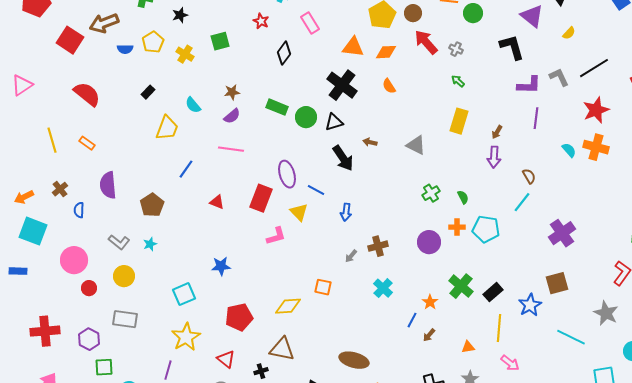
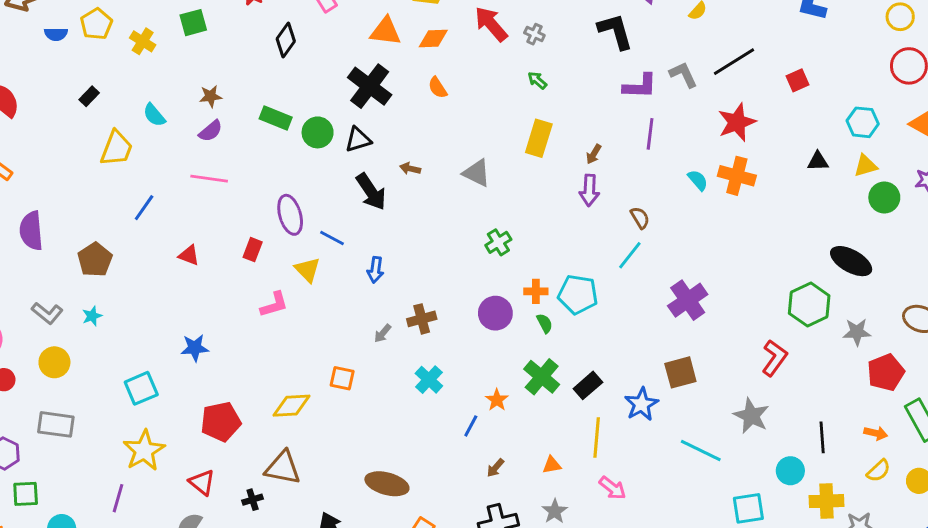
green semicircle: (463, 197) -> (545, 323), moved
red rectangle: (261, 198) -> (253, 250), size x0.6
brown arrow: (429, 335) -> (495, 468), moved

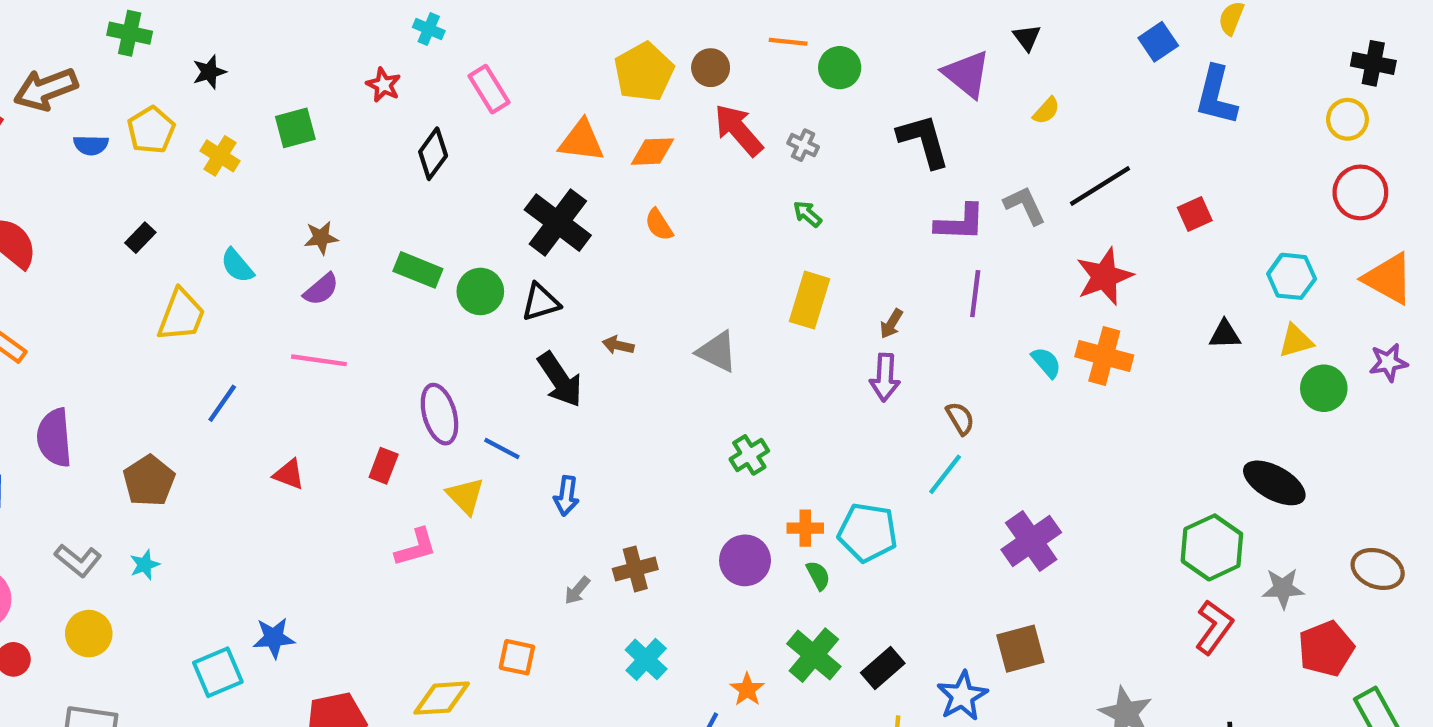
blue star: (195, 348) -> (274, 638), moved
red L-shape: (774, 358) -> (1214, 627), moved

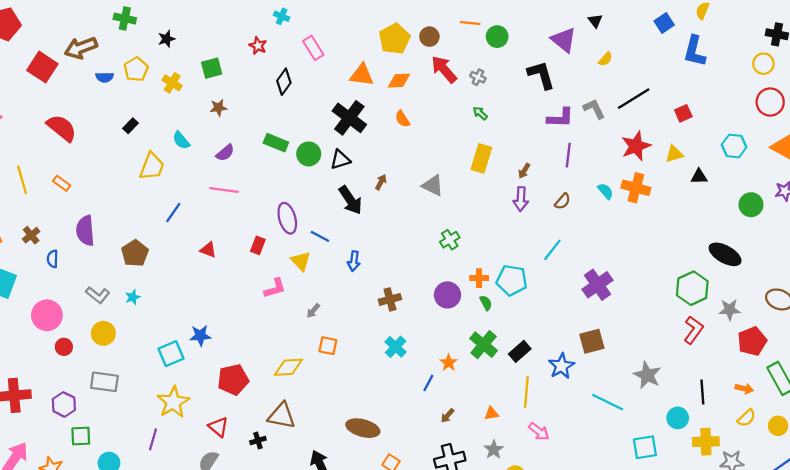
brown star: (321, 238) -> (218, 108), moved
yellow triangle: (1296, 341) -> (674, 154), moved
brown arrow: (618, 345) -> (381, 182), turned 105
brown semicircle: (960, 418) -> (563, 201), moved, turned 72
gray arrow: (577, 591) -> (313, 311), moved

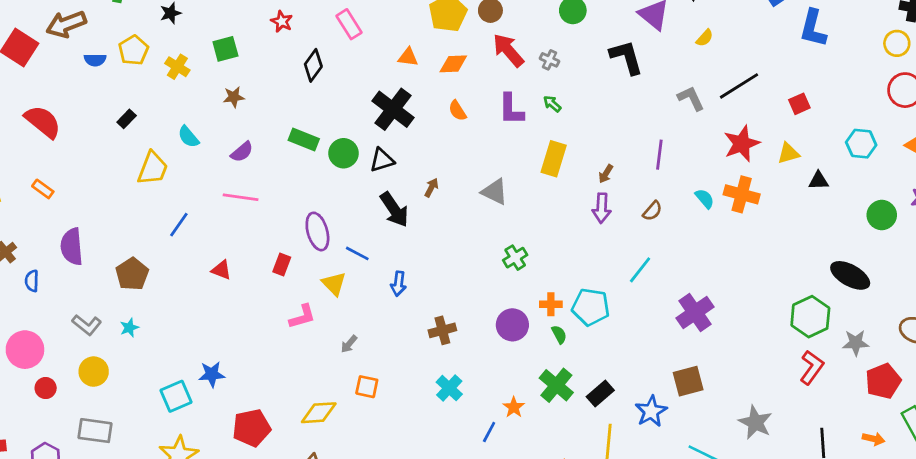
orange triangle: (362, 75) -> (408, 57), size x0.7
purple L-shape: (560, 118) -> (511, 109), moved, turned 88

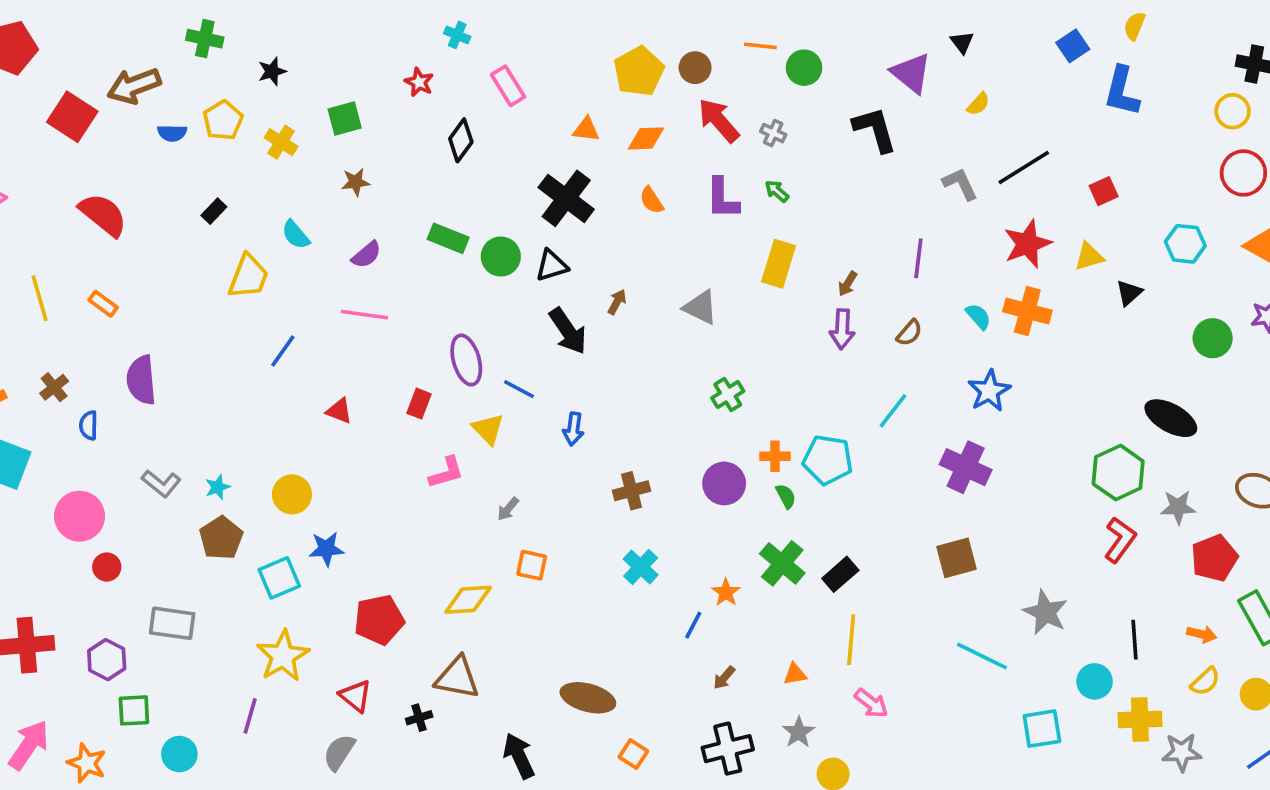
black triangle: (819, 181) -> (1129, 293), turned -40
brown pentagon: (132, 274) -> (221, 538), moved
purple cross: (695, 312) -> (966, 467), turned -30
yellow circle: (94, 372) -> (292, 494), moved
blue star: (651, 411) -> (989, 391), moved

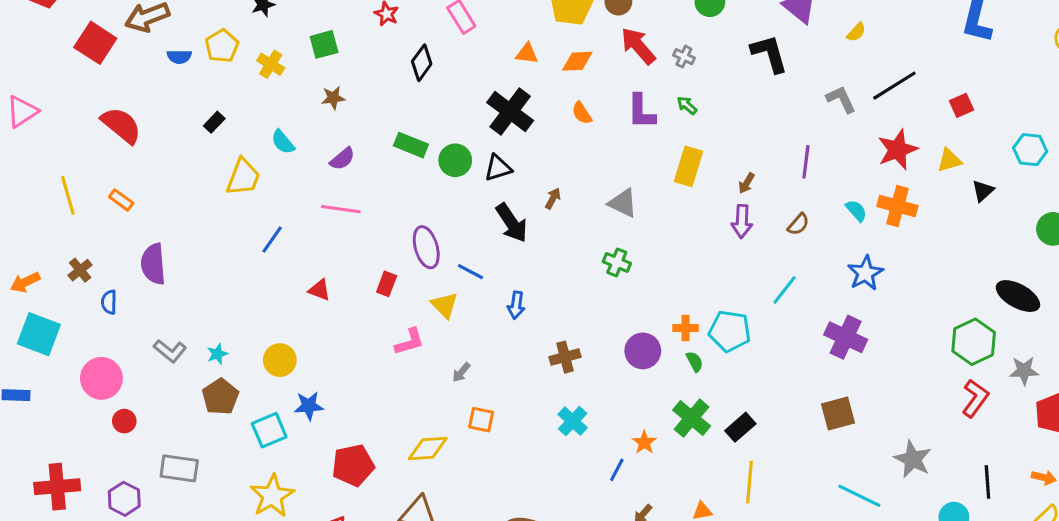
green cross: (728, 395) -> (617, 262), moved, turned -36

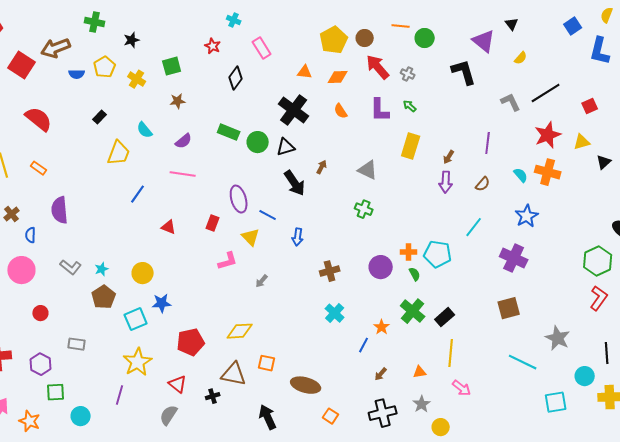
pink circle: (101, 378) -> (21, 270), moved
orange square: (481, 420) -> (267, 363), moved
gray rectangle: (179, 468) -> (77, 344), size x0.7

